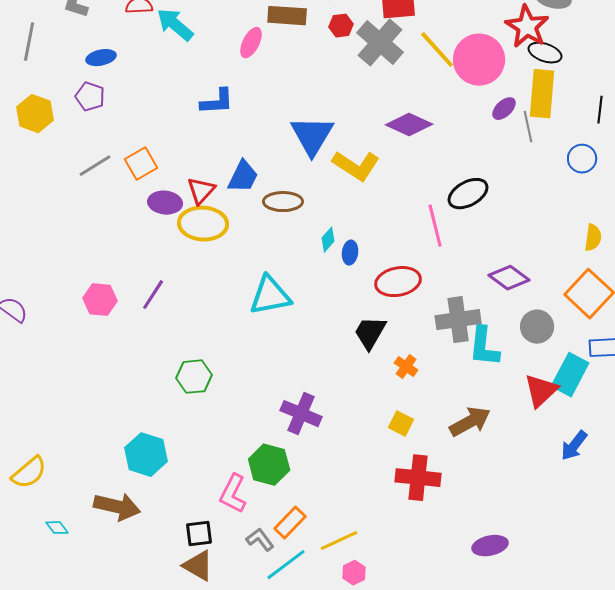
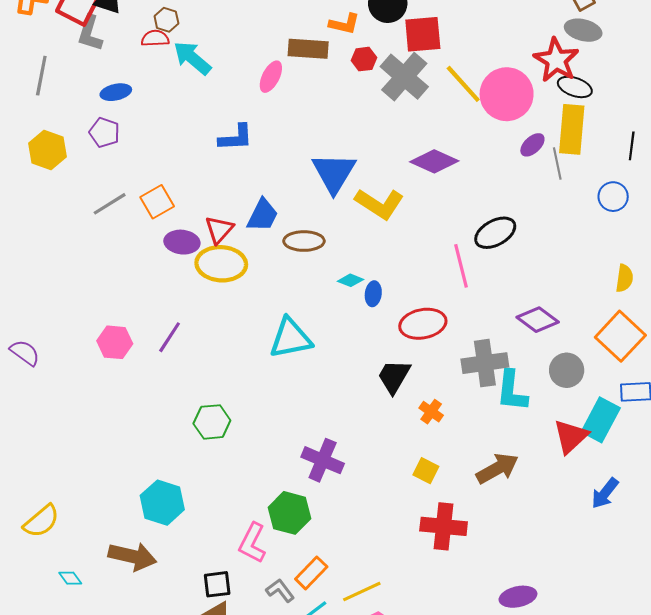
cyan diamond: (328, 240) -> (350, 280), turned 70

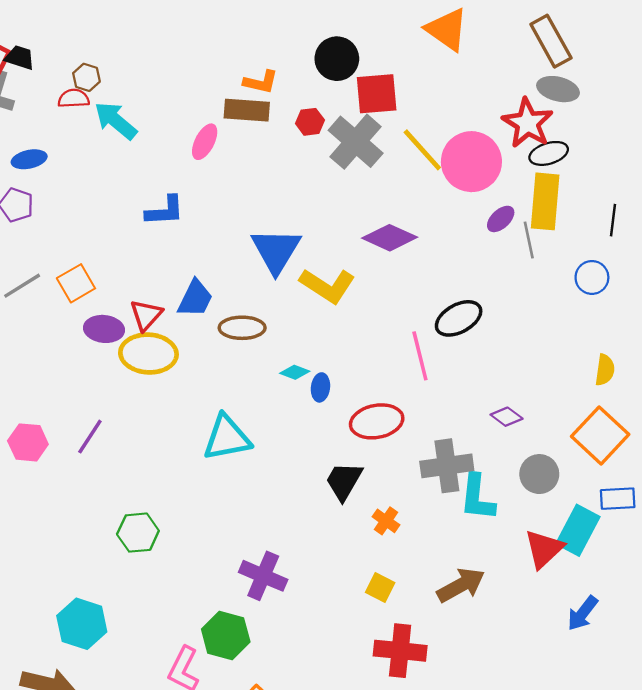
orange L-shape: (344, 24) -> (261, 82), moved
black ellipse: (575, 87) -> (549, 153), turned -36
purple diamond: (538, 320) -> (507, 417), size x0.7

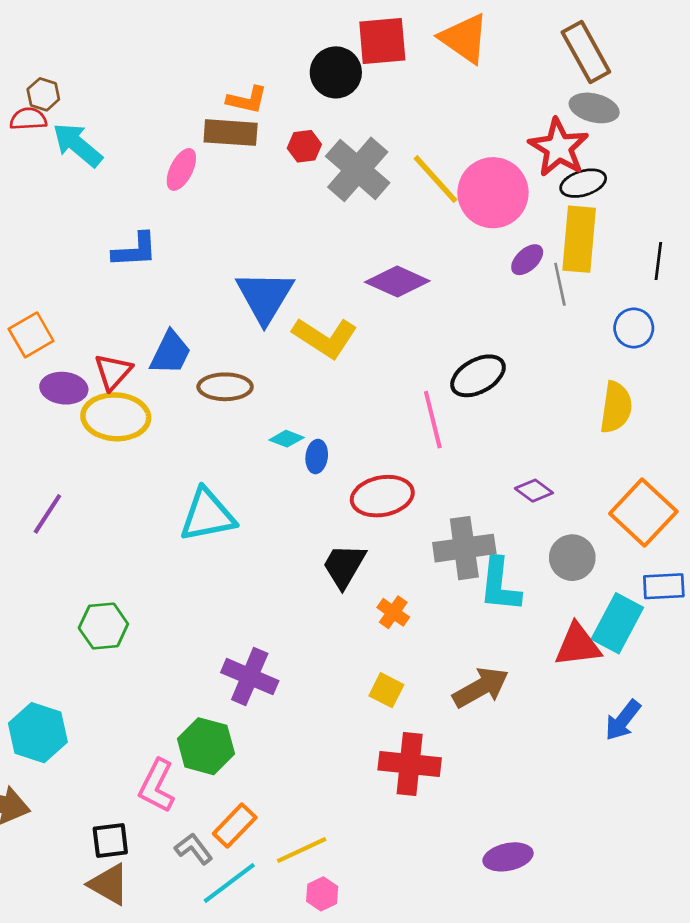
red square: (377, 94) -> (382, 41), moved
yellow semicircle: (605, 370) -> (616, 407), moved, size x1.4
red triangle: (544, 549) -> (578, 645), turned 36

